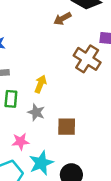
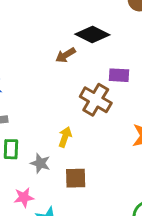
yellow arrow: (40, 84) -> (65, 137), moved

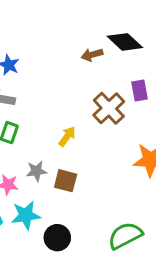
purple rectangle: (119, 75) -> (140, 91), turned 60
gray star: (40, 163) -> (37, 171), moved, turned 30

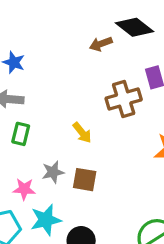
brown cross: (109, 108) -> (124, 99), turned 32
yellow arrow: (67, 136) -> (82, 133), turned 110

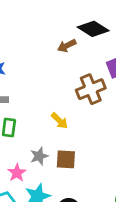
pink star: (24, 189) -> (17, 173), turned -30

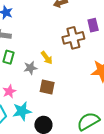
gray star: (39, 156) -> (30, 68), moved

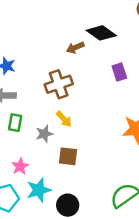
brown cross: (73, 38) -> (59, 84), moved

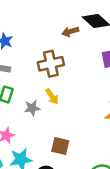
brown square: (68, 156) -> (60, 146), moved

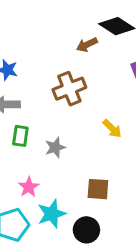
yellow arrow: (52, 96) -> (112, 129), moved

